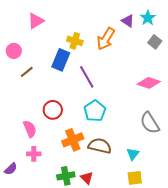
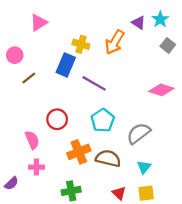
purple line: (87, 77) -> (94, 83), turned -30
gray semicircle: (150, 123) -> (139, 133), moved, turned 85
red triangle: (87, 178) -> (119, 193), moved

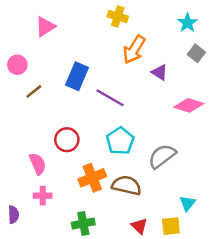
purple triangle: (139, 23) -> (160, 72), moved
yellow cross: (81, 44) -> (118, 16), moved
cyan triangle: (144, 167) -> (187, 203), moved
purple semicircle: (11, 183) -> (14, 215), turned -48

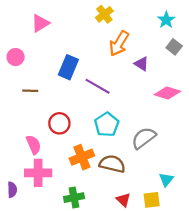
yellow cross: (118, 16) -> (104, 14), turned 36
brown line: (34, 91) -> (30, 91), moved, turned 40
pink cross: (43, 196) -> (38, 173), size x1.6

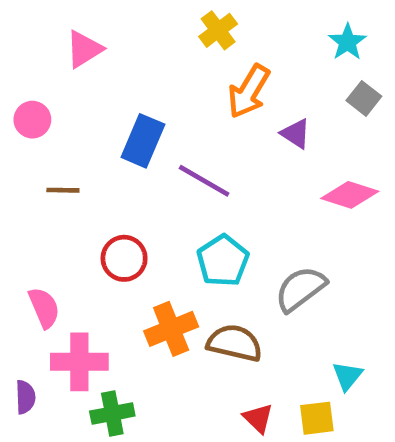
pink semicircle: (34, 145) -> (44, 308), moved
green cross: (74, 198) -> (112, 414), moved

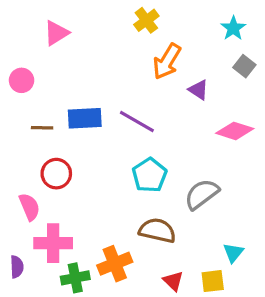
blue rectangle: (143, 141) -> (85, 118), moved, turned 64
red circle: (124, 258) -> (56, 174), moved
orange cross: (171, 329) -> (115, 264), moved

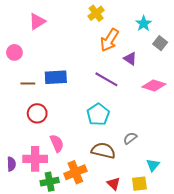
cyan star: (233, 28) -> (144, 24), moved
purple line: (137, 121) -> (106, 79), moved
gray semicircle: (202, 194) -> (130, 138), moved, size x0.6
pink semicircle: (29, 207) -> (57, 143), moved
purple semicircle: (17, 267) -> (11, 164), moved

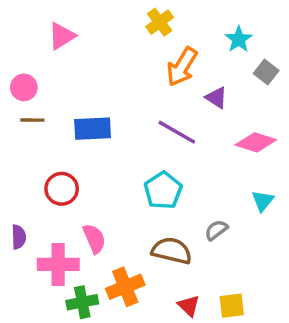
brown line: (28, 83) -> (32, 120), moved
purple semicircle: (11, 164) -> (19, 237), moved
cyan triangle: (153, 165) -> (263, 201), moved

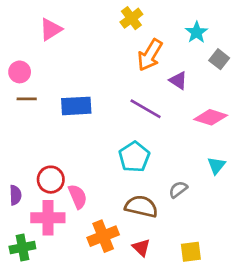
red circle: (62, 189) -> (51, 180), moved
green cross: (82, 302) -> (22, 247), moved
red triangle: (189, 306) -> (141, 247), moved

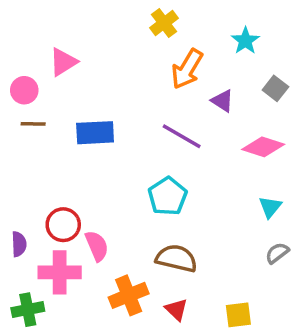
pink triangle: (51, 29) -> (63, 62), moved
gray square: (219, 59) -> (275, 88), moved
gray semicircle: (178, 189) -> (277, 253), moved

